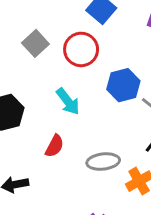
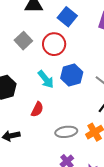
blue hexagon: (123, 85) -> (72, 75), moved
gray ellipse: (103, 162) -> (66, 132), moved

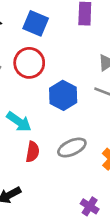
cyan arrow: (46, 79) -> (19, 122), moved
gray ellipse: (66, 132) -> (72, 148), moved

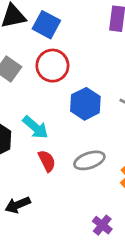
blue square: (36, 23) -> (46, 25), moved
red semicircle: (33, 152) -> (47, 161), turned -42

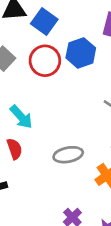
blue hexagon: (85, 104) -> (81, 53), moved
red semicircle: (47, 161) -> (15, 149), moved

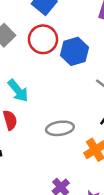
blue hexagon: (81, 53) -> (74, 51), moved

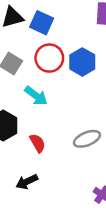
cyan arrow: (18, 91) -> (36, 96), moved

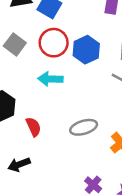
cyan arrow: (36, 96) -> (50, 79), moved, turned 140

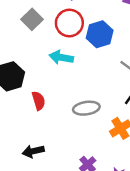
black arrow: (19, 165) -> (33, 151), moved

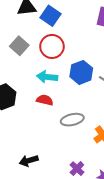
blue hexagon: (100, 34) -> (81, 72), moved
red semicircle: (39, 101) -> (45, 100), moved, turned -56

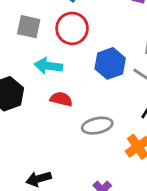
gray square: (19, 46) -> (29, 27), turned -30
cyan arrow: (47, 77) -> (48, 66), moved

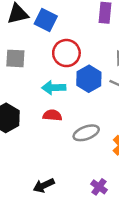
red circle: (72, 28) -> (66, 53), moved
cyan arrow: (48, 66) -> (54, 88), moved

